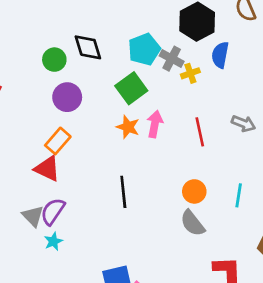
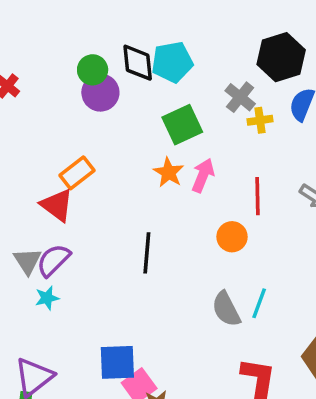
cyan pentagon: (144, 49) -> (172, 62), moved
purple circle: (67, 97) -> (100, 93), moved
orange circle: (194, 191) -> (232, 237), moved
cyan line: (239, 195) -> (259, 303), moved

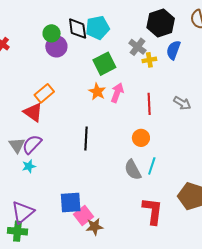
orange circle: (232, 237) -> (141, 138), moved

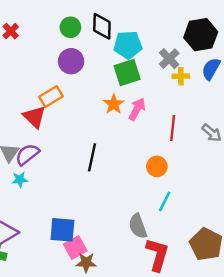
cyan pentagon: (98, 28) -> (128, 45), moved
purple circle: (56, 46) -> (71, 61), moved
gray semicircle: (133, 170) -> (138, 226), moved

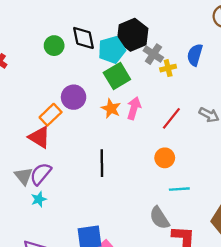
black hexagon: (201, 35) -> (133, 35), moved
purple circle: (71, 61) -> (74, 97), moved
red line: (173, 128) -> (171, 118), turned 45
cyan line: (165, 201) -> (179, 189), turned 72

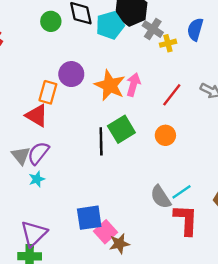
green square: (117, 76) -> (121, 129), moved
orange star: (111, 108) -> (110, 85), size x1.5
orange rectangle: (51, 115) -> (48, 92), turned -30
cyan line: (179, 189) -> (181, 192), moved, turned -30

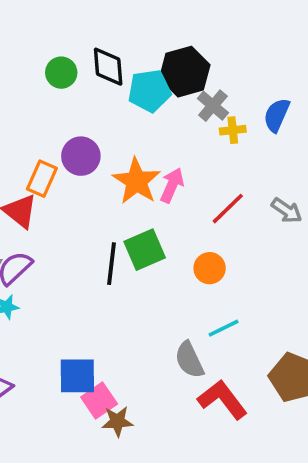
cyan line: (181, 192) -> (224, 328), moved
red L-shape: (186, 220) -> (223, 400), turned -48

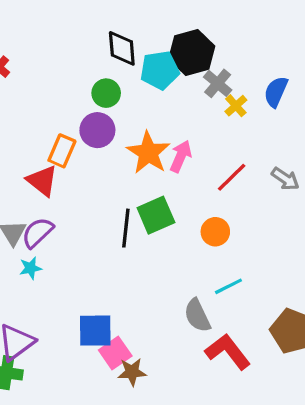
green circle: (61, 73) -> (106, 93), moved
yellow cross: (233, 130) -> (236, 106), turned -35

